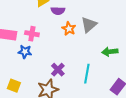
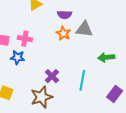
purple semicircle: (58, 11) -> (64, 15), moved
gray triangle: (89, 25) -> (84, 29), turned 48

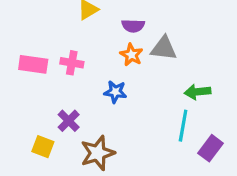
blue star: (18, 57) -> (115, 92), moved
purple cross: (52, 76) -> (69, 121), moved
cyan line: (82, 80) -> (183, 126), moved

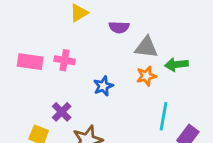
orange star: (131, 55) -> (146, 76), moved, turned 30
blue star: (115, 92) -> (103, 86), turned -30
green arrow: (198, 92) -> (176, 65), moved

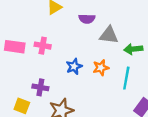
orange star: (146, 76) -> (101, 68), moved
purple cross: (62, 112) -> (40, 87), turned -35
cyan line: (163, 116) -> (126, 78), moved

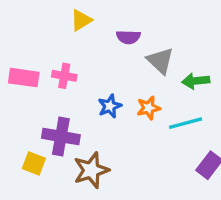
gray triangle: (109, 35) -> (160, 61), turned 36
cyan line: (126, 78) -> (186, 123), turned 65
purple cross: (40, 87) -> (61, 137), size x1.5

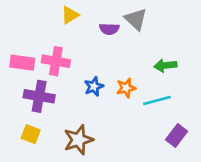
gray triangle: (160, 61) -> (136, 19), moved
pink cross: (64, 76) -> (56, 61), size x1.4
purple cross: (61, 137) -> (39, 96), moved

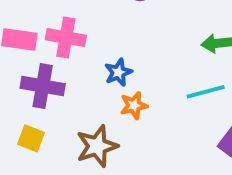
orange star: (126, 88) -> (134, 105), moved

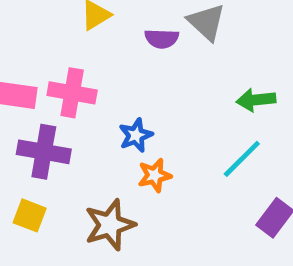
cyan line: (206, 92) -> (242, 159), turned -30

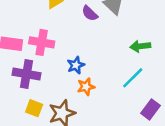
purple semicircle: (162, 39) -> (90, 13), turned 42
yellow square: (30, 215) -> (34, 108), moved

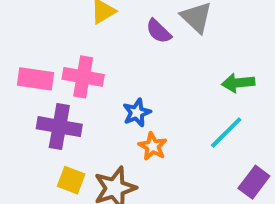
orange star: (86, 87) -> (153, 146), turned -30

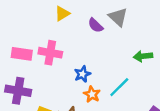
purple cross: (59, 127) -> (18, 91), moved
cyan line: (226, 132) -> (119, 87), moved

